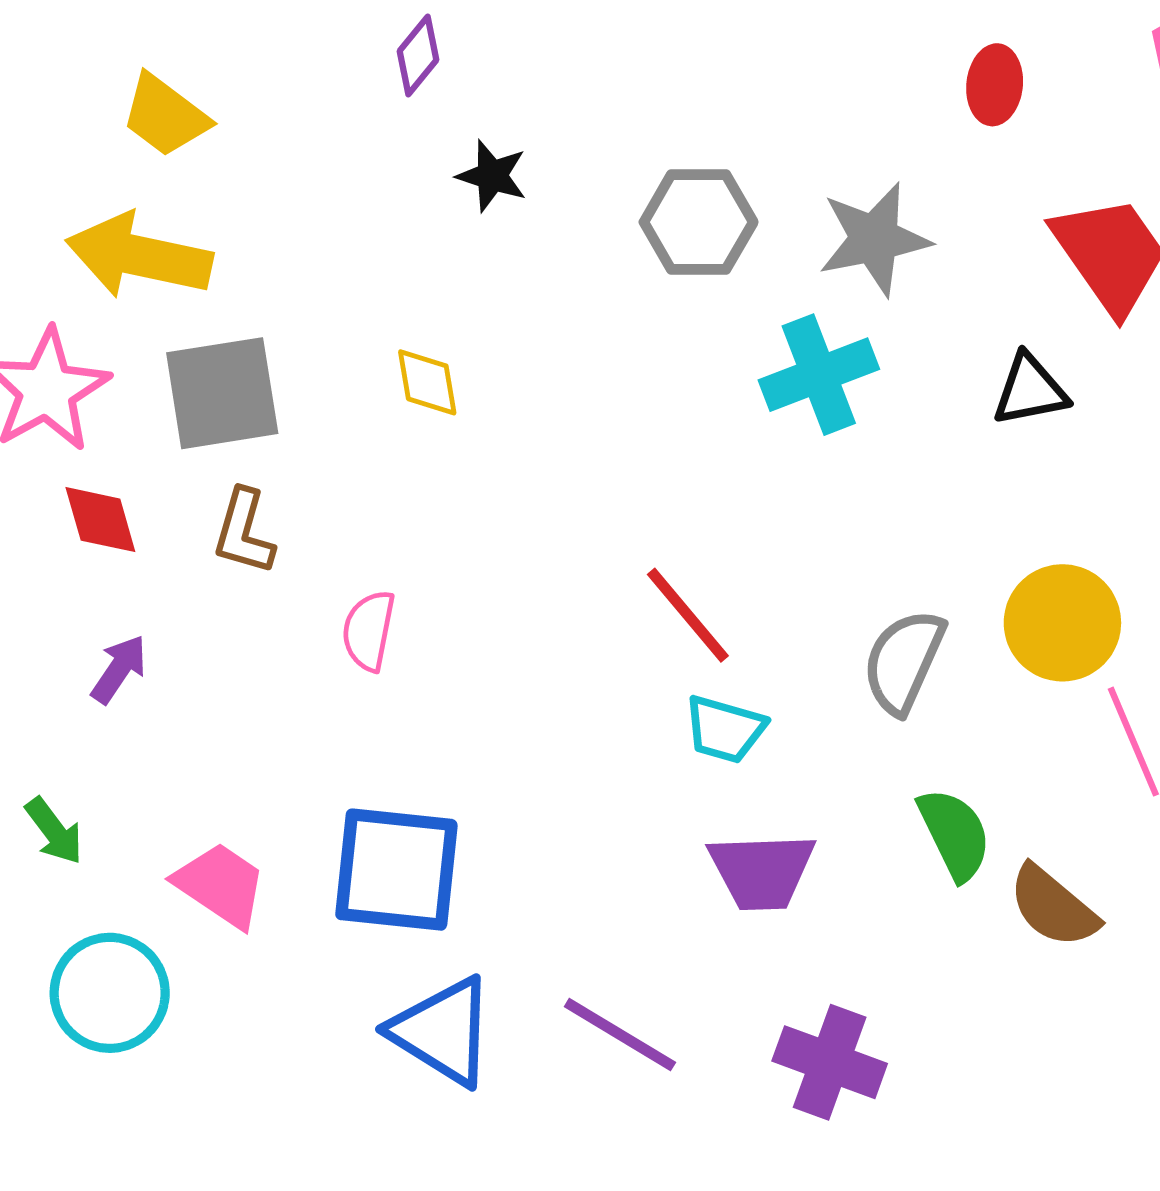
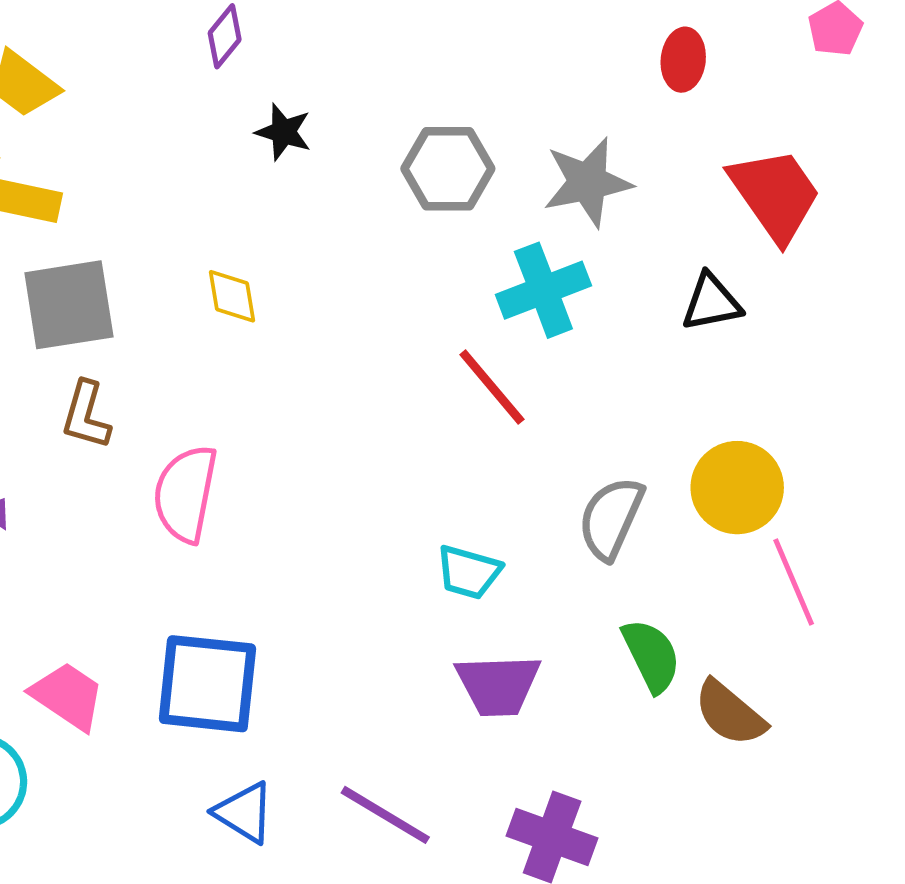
red line: (688, 615) -> (492, 387), moved
pink semicircle: (369, 631) -> (185, 494), size x1.5
blue triangle: (443, 1031) -> (244, 812), size x0.7

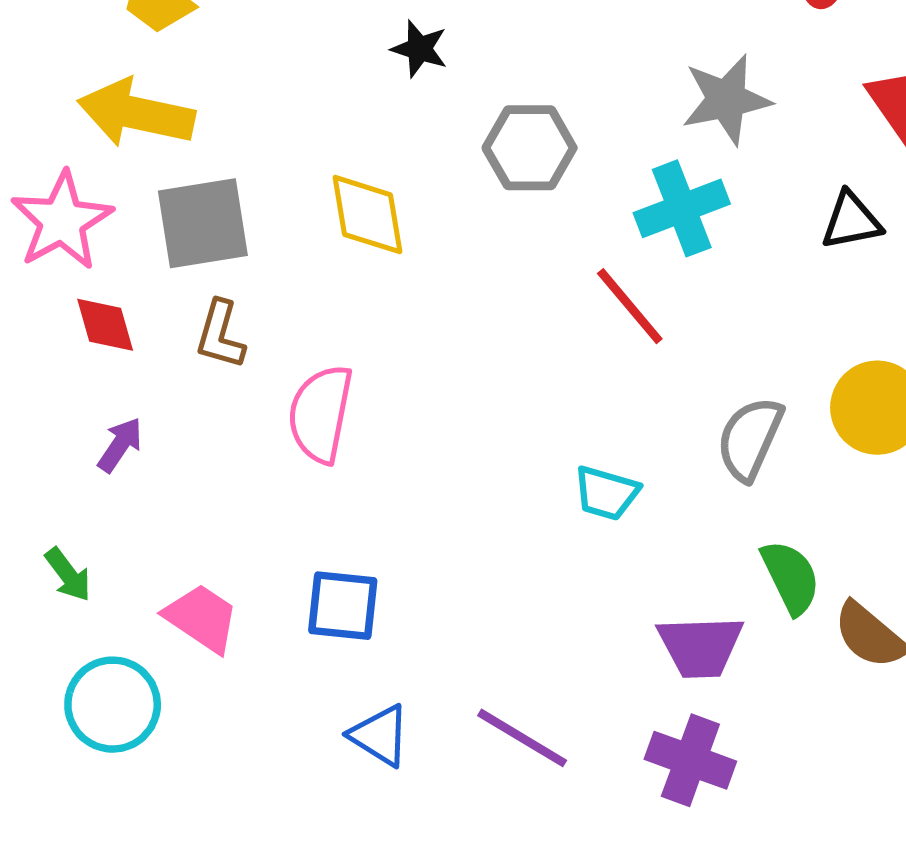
gray hexagon: (448, 169) -> (530, 148), moved
yellow diamond: (232, 296) -> (367, 215), size x1.5
blue square: (207, 684) -> (343, 606), size x0.7
purple trapezoid: (498, 685) -> (700, 646), moved

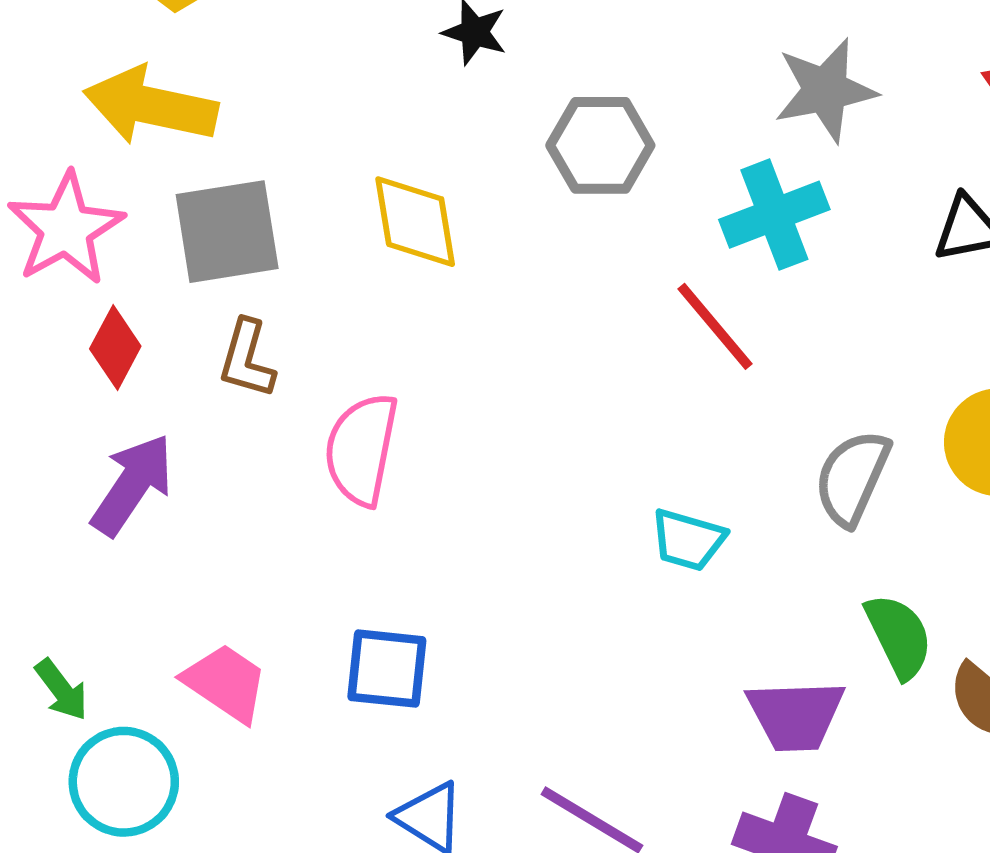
red diamond: (105, 325) -> (115, 348), turned 44
purple arrow: (120, 445) -> (132, 485), size x1.6
green arrow: (68, 575) -> (62, 690), moved

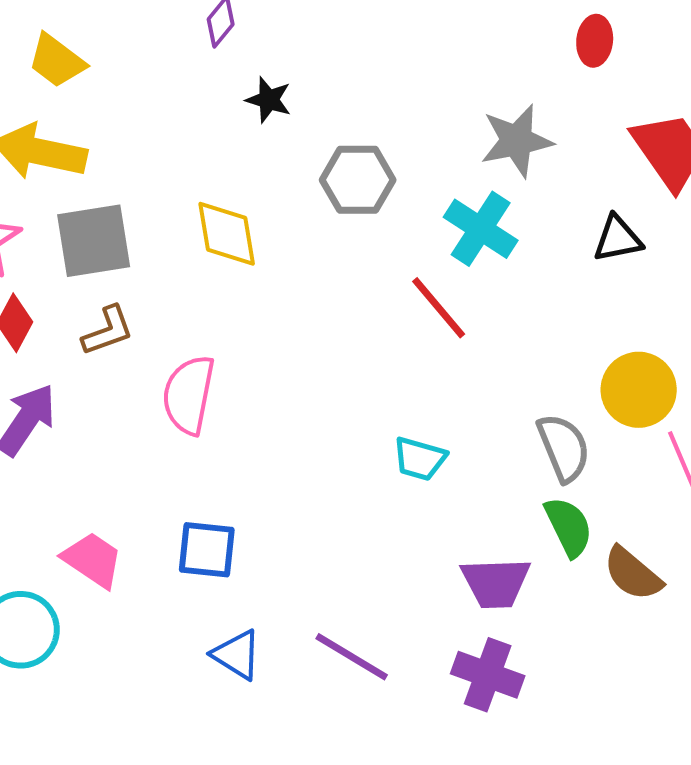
cyan cross: (774, 215) -> (481, 229), turned -36
brown L-shape: (247, 359) -> (108, 331), turned -126
gray semicircle: (852, 478) -> (564, 448), moved, turned 134

